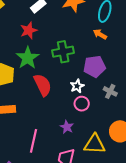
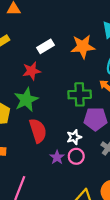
green cross: (63, 52) -> (80, 94), moved
purple star: (67, 127) -> (57, 157), moved

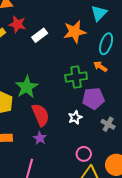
red star: (32, 71) -> (17, 24), moved, turned 30
pink circle: (76, 156) -> (84, 154), moved
purple star: (57, 157) -> (40, 138), moved

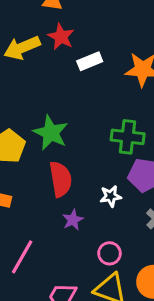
green star: (27, 87) -> (51, 133), turned -30
purple star: (40, 138) -> (73, 220), moved

